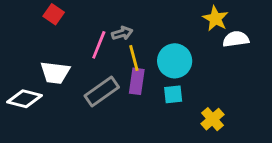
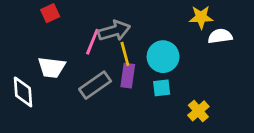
red square: (54, 14) -> (50, 13), turned 30
yellow star: (215, 19) -> (201, 17), turned -30
gray arrow: (122, 33) -> (114, 31), size x1.6
white diamond: (25, 99) -> (23, 92), turned 72

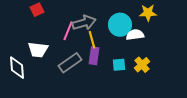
white semicircle: (220, 36) -> (135, 35), moved
cyan circle: (163, 57) -> (120, 25), moved
yellow cross: (198, 111) -> (142, 65), moved

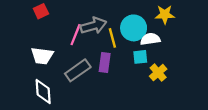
yellow line: (92, 40) -> (112, 38), moved
cyan square: (119, 65) -> (140, 57), moved
white diamond: (17, 68) -> (43, 92), moved

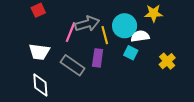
cyan square: (140, 57) -> (131, 53), turned 32
gray rectangle: (78, 70) -> (73, 65), turned 70
yellow cross: (158, 73) -> (167, 61), moved

